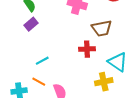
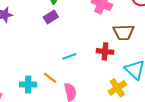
cyan line: (42, 61) -> (69, 56), moved
yellow cross: (104, 82) -> (117, 88), turned -30

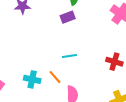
cyan line: (69, 56) -> (69, 56), moved

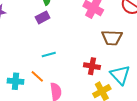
red cross: (114, 62) -> (92, 66), moved

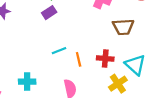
orange line: (37, 76) -> (79, 59), moved, turned 40

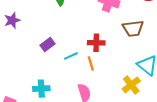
purple rectangle: (49, 13) -> (48, 44), moved
red cross: (105, 58) -> (96, 43), moved

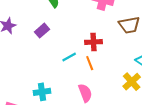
purple rectangle: (48, 44) -> (42, 31), moved

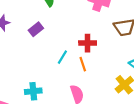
cyan line: (69, 57) -> (62, 57), turned -32

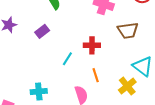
orange line: (83, 64) -> (96, 75), moved

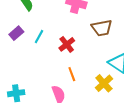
red cross: (92, 45) -> (67, 44), turned -35
cyan line: (67, 59) -> (39, 37), moved

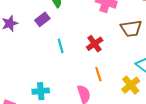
purple rectangle: (16, 33) -> (42, 19), moved
cyan line: (39, 37) -> (61, 46), moved, turned -48

